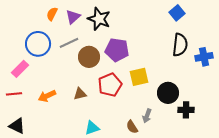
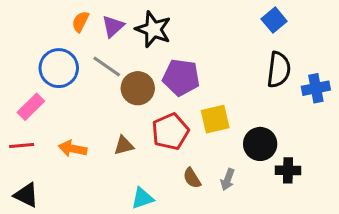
gray line: (69, 43) -> (107, 67), turned 60
orange arrow: (47, 96) -> (73, 149), turned 36
brown semicircle: (132, 127) -> (192, 178), moved

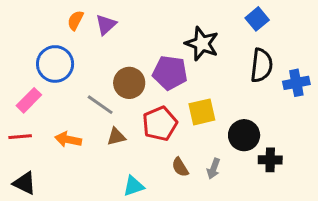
black star: (153, 29) -> (202, 44), moved
gray line: (107, 67) -> (100, 105), moved

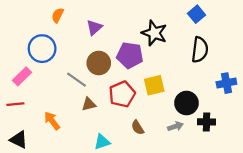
purple triangle: (106, 25) -> (94, 27), moved
blue cross: (296, 83) -> (226, 83), moved
orange arrow: (68, 140) -> (52, 121), moved, turned 42
gray arrow: (214, 169) -> (175, 126), moved, turned -128

